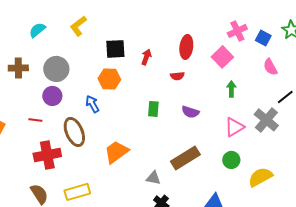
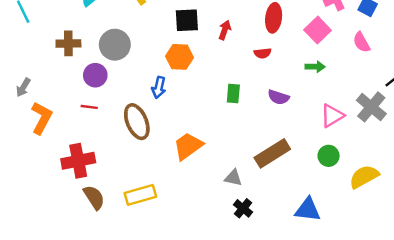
pink semicircle: (270, 67) -> (362, 42), moved
green arrow: (231, 89) -> (315, 67), moved, turned 91
purple circle: (52, 96) -> (95, 75), moved
blue arrow: (92, 104) -> (159, 87), turned -138
red cross: (47, 155) -> (78, 161), moved

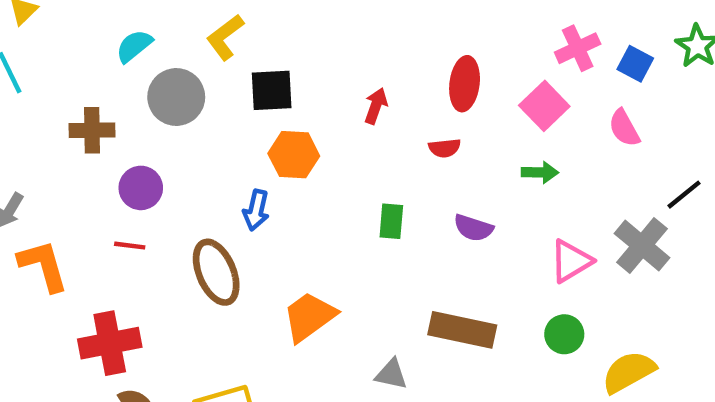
black square: (187, 20) -> (272, 90), moved
gray circle: (115, 45) -> (176, 97), moved
orange L-shape: (42, 118) -> (43, 266), turned -44
brown rectangle: (272, 153) -> (462, 330), turned 44

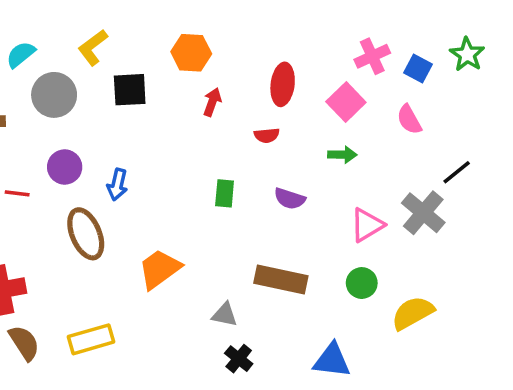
orange hexagon: (294, 155) -> (191, 53), moved
purple circle: (141, 188) -> (65, 167), moved
red line: (130, 246) -> (17, 193), moved

